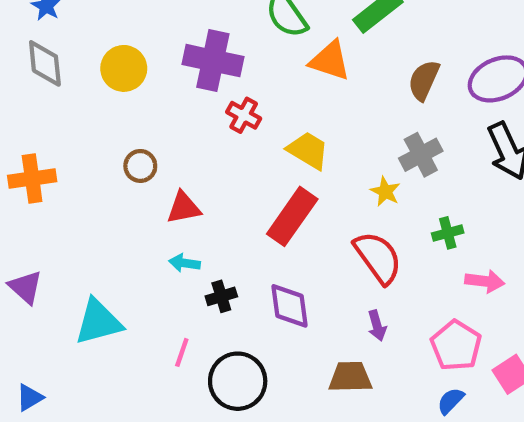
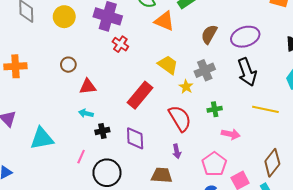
yellow trapezoid: (308, 150) -> (168, 65), moved

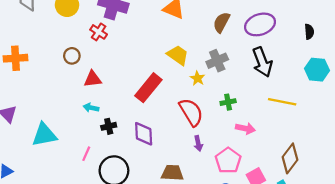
red cross: (120, 44) -> (99, 32), moved
purple arrow: (177, 151) -> (198, 143), moved

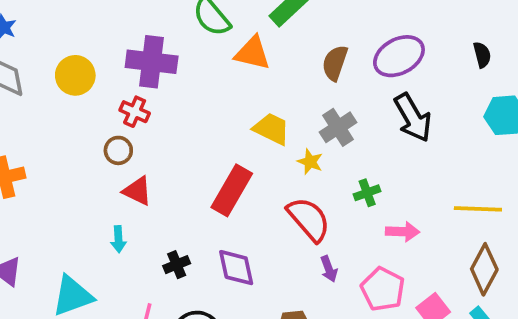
brown circle: (72, 56) -> (118, 150), moved
red triangle: (93, 79) -> (137, 191), turned 42
yellow line: (282, 102) -> (478, 209), moved
cyan arrow: (91, 108) -> (118, 239), moved, turned -96

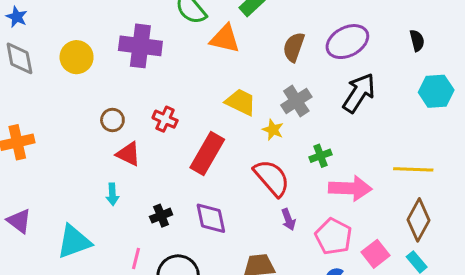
red cross: (135, 112) -> (165, 119), moved
black arrow: (413, 118) -> (359, 93), turned -117
pink arrow: (403, 232) -> (350, 188), size x1.5

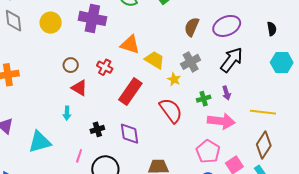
orange triangle: (225, 39) -> (130, 44), moved
purple arrow: (288, 219) -> (226, 93), moved

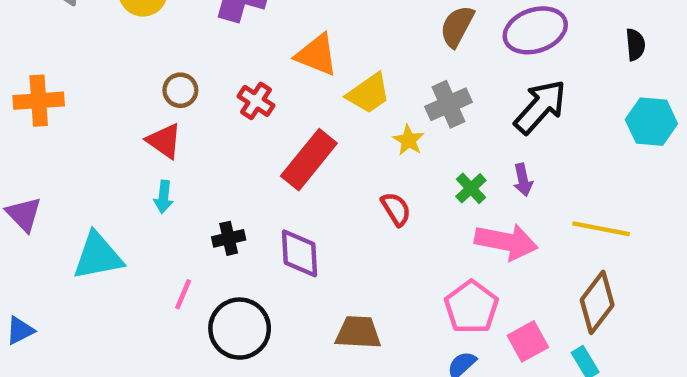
yellow trapezoid: (155, 60) -> (368, 93), turned 110
red triangle: (79, 88) -> (164, 141), moved
green cross: (204, 99) -> (471, 188), turned -32
red semicircle: (171, 110) -> (396, 209), size x0.6

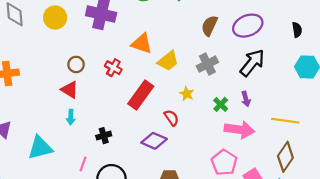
yellow star: (409, 140) -> (187, 94), moved
red semicircle: (396, 209) -> (171, 118), moved
purple diamond: (300, 253) -> (154, 141), moved, turned -60

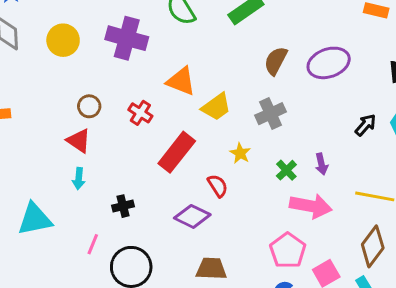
black arrow: (252, 63) -> (365, 125), moved, size x0.6

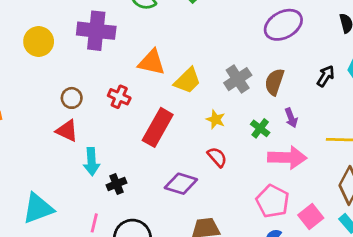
brown semicircle: (276, 61) -> (274, 82), moved
cyan arrow: (79, 179) -> (92, 162), moved, size x1.4
red semicircle: (218, 186) -> (217, 157), moved

